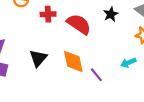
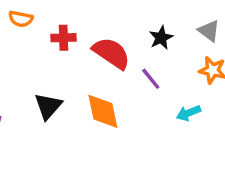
purple line: (96, 75) -> (151, 79), moved

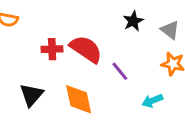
red cross: (64, 38) -> (52, 49), moved
black star: (161, 38) -> (133, 21), moved

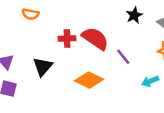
black triangle: (31, 95) -> (43, 67), moved
orange diamond: (79, 99) -> (89, 80), turned -52

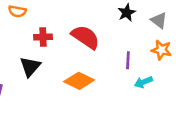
red cross: (67, 38) -> (43, 37), moved
purple line: (123, 57) -> (128, 60), moved, turned 42

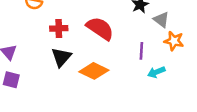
gray triangle: (159, 20) -> (161, 20), moved
black triangle: (30, 67) -> (61, 57), moved

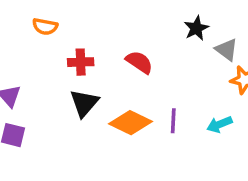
red semicircle: (100, 28) -> (139, 62), size x0.7
purple line: (141, 51) -> (173, 121), moved

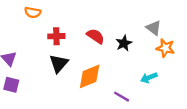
black star: (196, 28) -> (124, 43), moved
purple line: (173, 121) -> (122, 97), moved, turned -63
orange diamond: (130, 123) -> (90, 76), turned -48

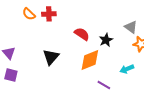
orange semicircle: (33, 12) -> (29, 14), turned 32
red cross: (56, 36) -> (49, 14), moved
orange diamond: (90, 76) -> (90, 60), moved

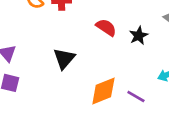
orange diamond: (90, 60) -> (103, 91), moved

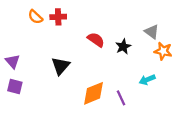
purple line: (136, 96) -> (121, 98), turned 35

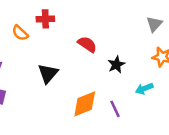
orange semicircle: (35, 17) -> (20, 33), moved
gray triangle: (152, 32) -> (154, 24), moved, turned 35
black star: (123, 47) -> (116, 65), moved

